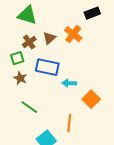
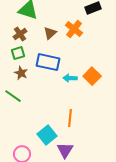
brown cross: (29, 42) -> (20, 34), moved
orange square: (91, 99) -> (92, 76), moved
green line: (29, 107) -> (13, 96), moved

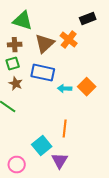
brown triangle: (50, 33) -> (45, 44), size x1.5
brown cross: (20, 34) -> (15, 45), turned 32

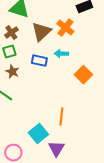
brown cross: (15, 45) -> (11, 33), turned -32
blue rectangle: (43, 73) -> (39, 61), size x0.7
cyan arrow: (65, 89) -> (61, 54), moved

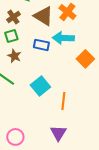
brown triangle: (41, 32) -> (43, 16), turned -45
cyan arrow: (61, 54) -> (63, 38), size x1.5
cyan square: (38, 134) -> (40, 86), moved

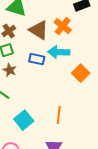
cyan square: (40, 86) -> (24, 120), moved

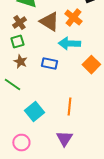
blue rectangle: (37, 59) -> (49, 64), moved

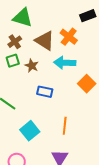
brown star: (20, 62) -> (32, 66), moved
blue rectangle: (49, 64) -> (45, 92), moved

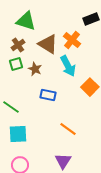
cyan arrow: (65, 63) -> (68, 66), turned -120
orange line: (65, 126) -> (68, 129), turned -60
cyan square: (30, 131) -> (18, 134), moved, turned 36

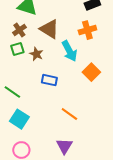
orange cross: (72, 40) -> (87, 30), moved, turned 36
cyan square: (18, 134) -> (19, 119), turned 36

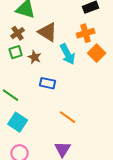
orange square: (91, 72) -> (97, 53), moved

